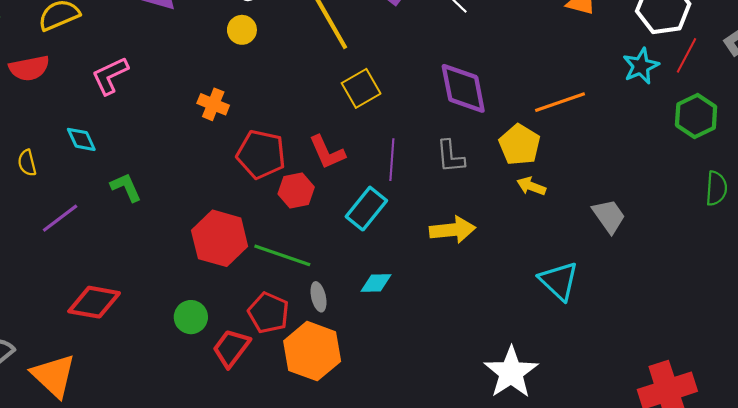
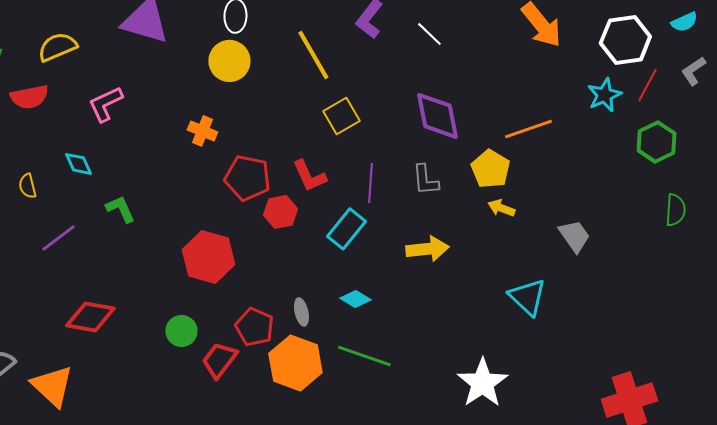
yellow circle: (242, 30) -> (229, 61), size x1.5
green line: (282, 255) -> (364, 356), moved
cyan diamond: (376, 283) -> (355, 299), turned 32

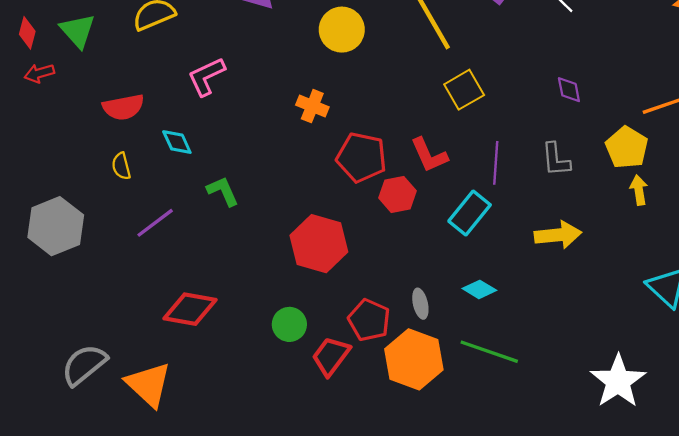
red semicircle: (29, 97) -> (123, 107), moved
purple diamond: (437, 116) -> (569, 90), size x0.5
yellow arrow: (501, 208) -> (639, 190), turned 60

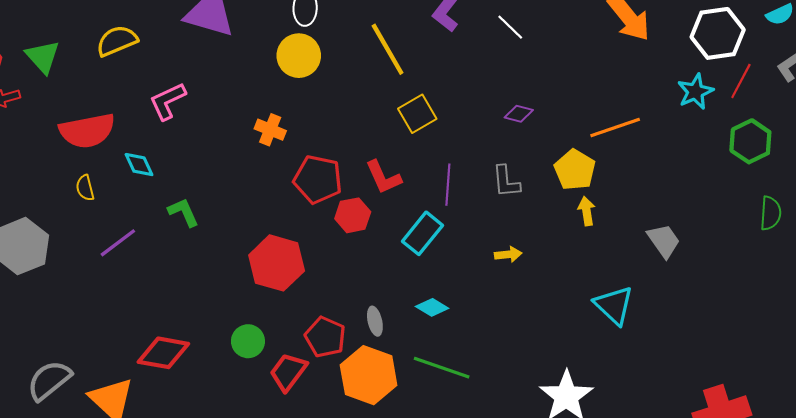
purple diamond: (569, 90) -> (519, 114), turned -64
red semicircle: (123, 107) -> (87, 131), size x1.4
yellow arrow: (558, 235) -> (508, 254), size x0.6
red diamond: (190, 309) -> (163, 353), moved

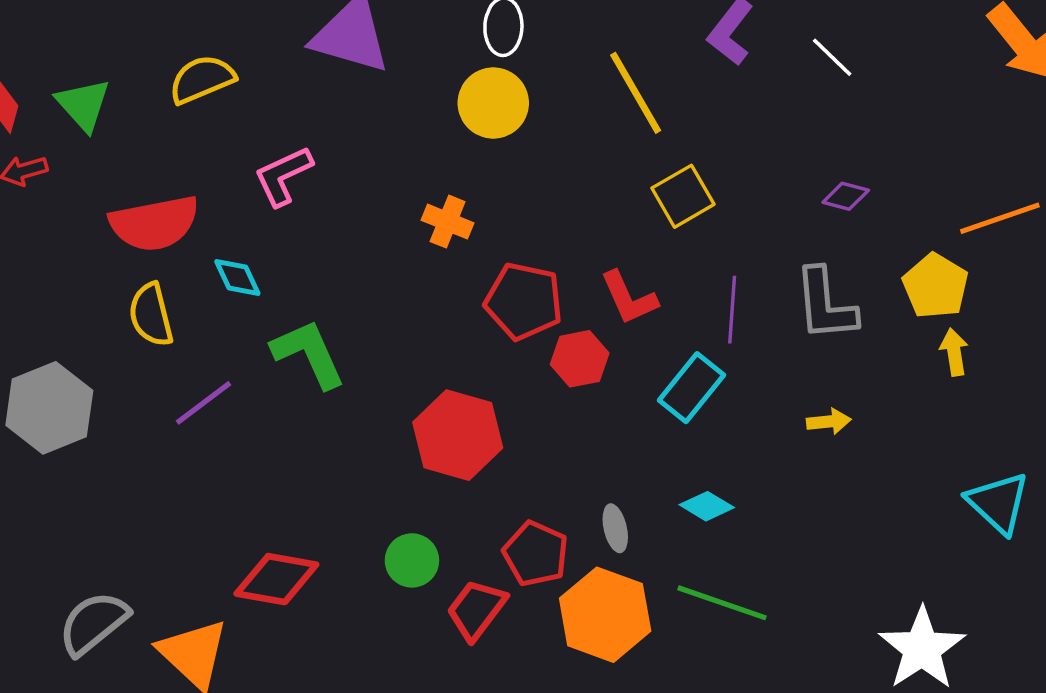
gray L-shape: (506, 181) -> (825, 305), size x1.4
yellow semicircle: (85, 188) -> (151, 315), size x1.5
green L-shape: (183, 212) -> (309, 354), size x1.5

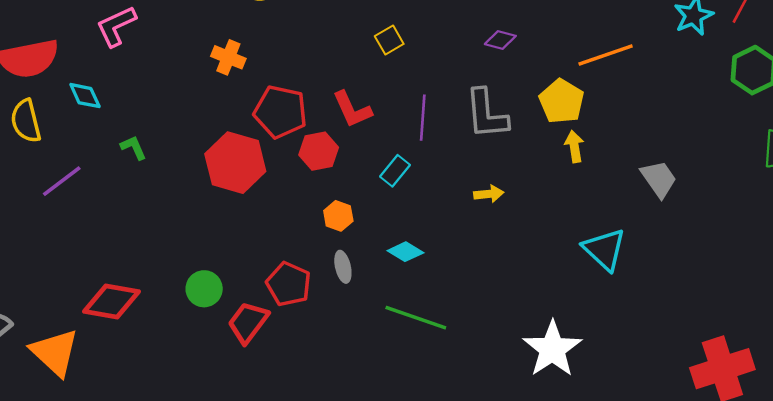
yellow square: (683, 196) -> (389, 40), size x0.7
green L-shape: (309, 354) -> (133, 148), size x0.5
cyan rectangle: (691, 388) -> (395, 171), size x0.7
red hexagon: (458, 435) -> (235, 163), moved
orange hexagon: (605, 615) -> (338, 216), moved, size x0.5

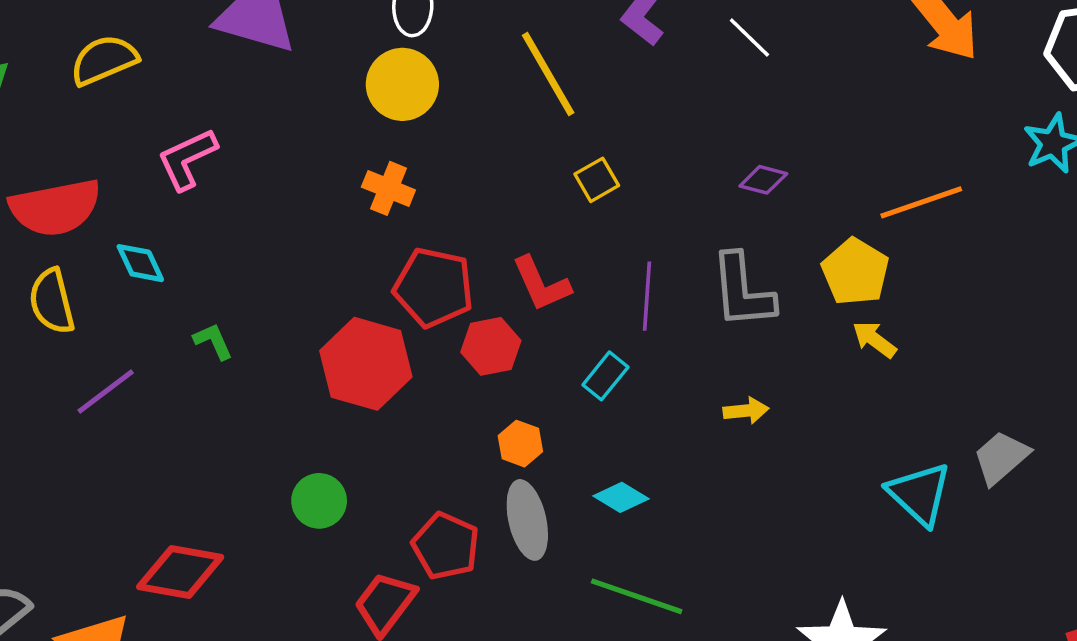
orange cross: (228, 57) -> (388, 188), moved
yellow arrow: (574, 146) -> (874, 339), turned -44
gray trapezoid: (659, 179) -> (1001, 457), moved, turned -96
gray ellipse: (343, 267) -> (527, 520), size x1.6
green circle: (204, 289) -> (319, 501), moved

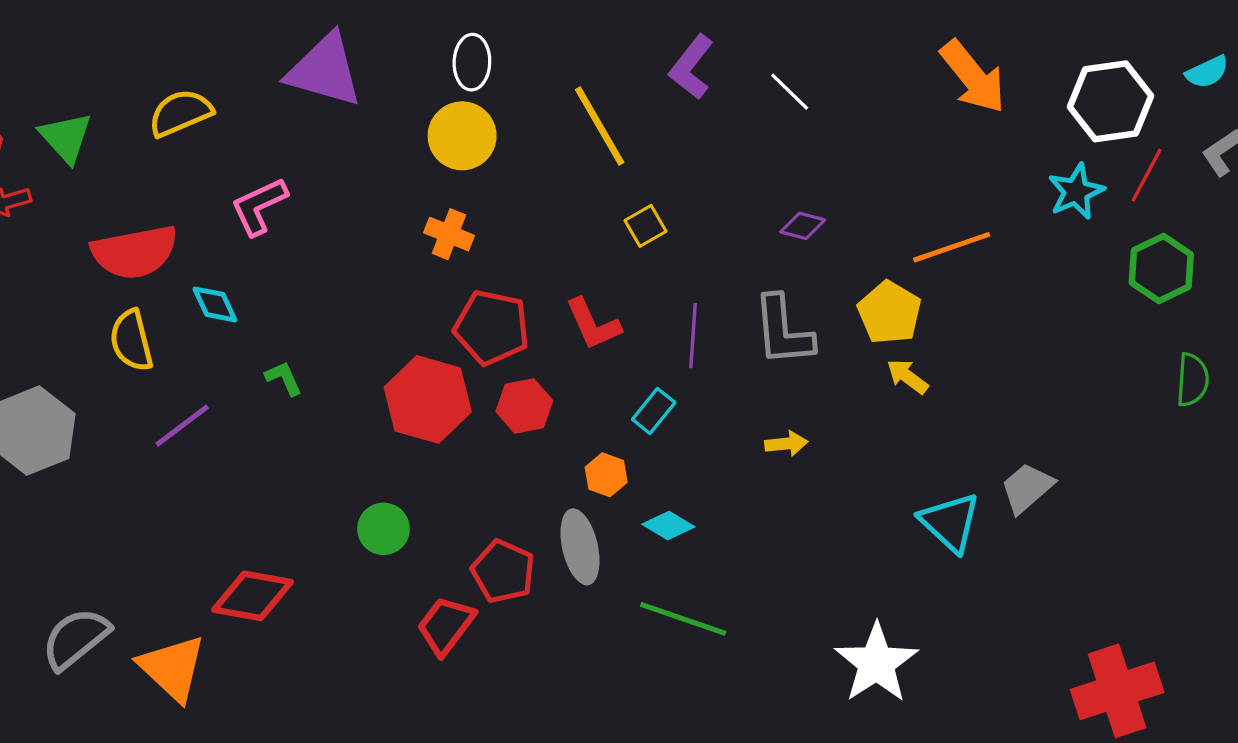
red hexagon: (491, 346) -> (524, 406), moved
orange hexagon: (520, 444) -> (606, 475), moved

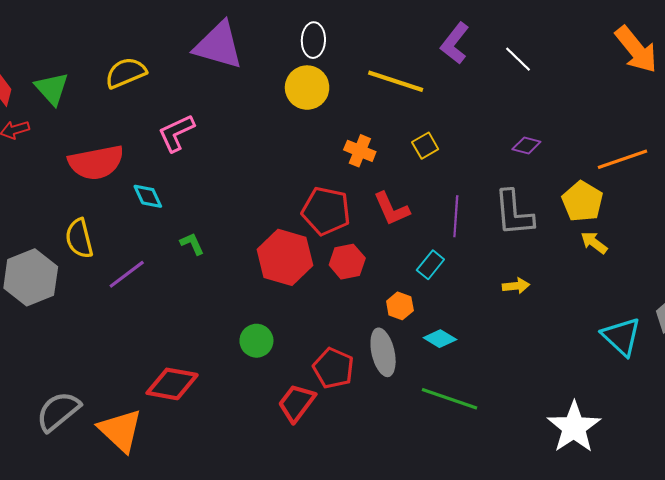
yellow line: (600, 126) -> (396, 81), turned -42
orange cross: (449, 234) -> (360, 151), moved
yellow semicircle: (131, 341) -> (79, 238), moved

